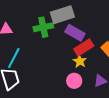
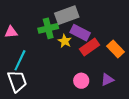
yellow star: (80, 61) -> (65, 41), moved

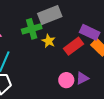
purple rectangle: (80, 33) -> (90, 32), moved
purple triangle: (107, 80) -> (82, 78), moved

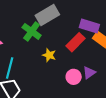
green cross: (32, 29) -> (32, 31), turned -30
yellow star: (49, 41) -> (49, 55), moved

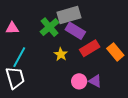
purple rectangle: (89, 26) -> (75, 31), moved
purple triangle: (89, 73) -> (95, 81), turned 48

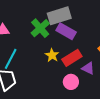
red rectangle: (90, 48) -> (72, 58), moved
purple triangle: (95, 81) -> (88, 68), moved

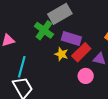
purple rectangle: (66, 31) -> (71, 39), moved

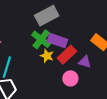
green cross: (44, 30) -> (41, 39), moved

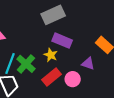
green cross: (41, 39) -> (26, 64), moved
red rectangle: (67, 55) -> (52, 77), moved

